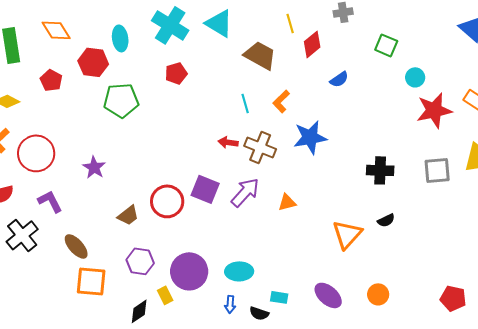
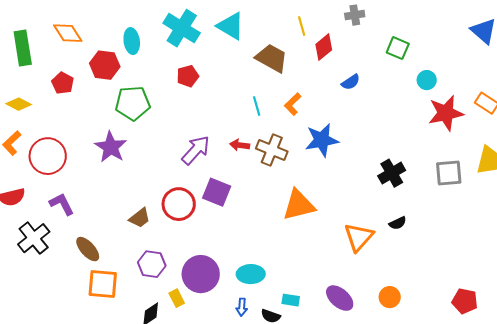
purple star: (94, 167) -> (111, 147), moved, size x1.4
black cross: (380, 170) -> (392, 173), turned -32
purple arrow: (245, 192) -> (196, 150), moved
orange triangle: (287, 202) -> (299, 205), size x1.8

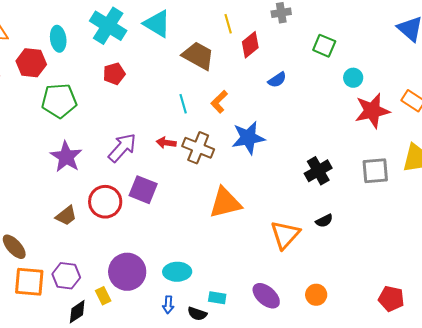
purple star: (111, 147) -> (66, 157), moved
purple hexagon: (152, 264) -> (66, 276), moved

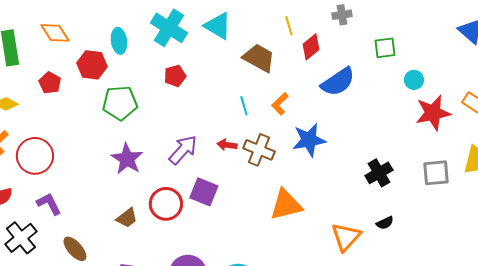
green square: (324, 46) -> (385, 48), turned -30
blue semicircle: (277, 80) -> (338, 82), size x1.8

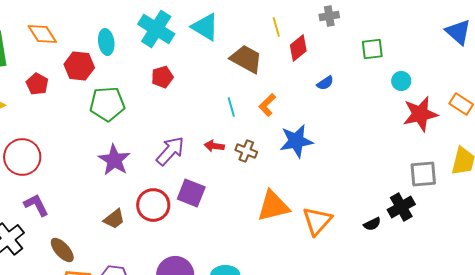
blue semicircle: (338, 82) -> (325, 83), size x0.5
brown cross: (259, 150) -> (246, 151), size x0.7
black cross: (379, 173) -> (401, 207), moved
orange triangle: (346, 237) -> (317, 221), moved

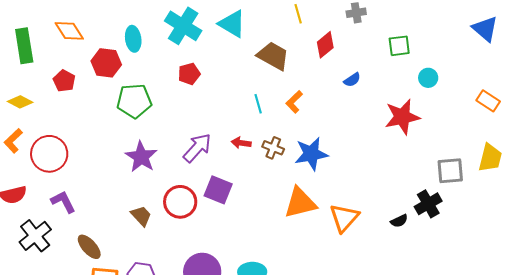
yellow line: (276, 27) -> (298, 14), moved
red star: (420, 114) -> (402, 117), moved
blue star: (296, 141) -> (311, 154), moved
brown trapezoid: (114, 219) -> (141, 216), turned -95

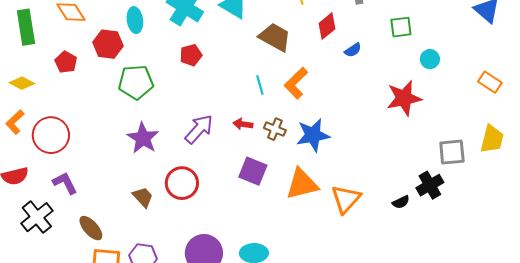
blue semicircle: (352, 80) -> (353, 50), moved
orange L-shape: (294, 102) -> (296, 83), size x1.4
purple square: (218, 190) -> (253, 171), moved

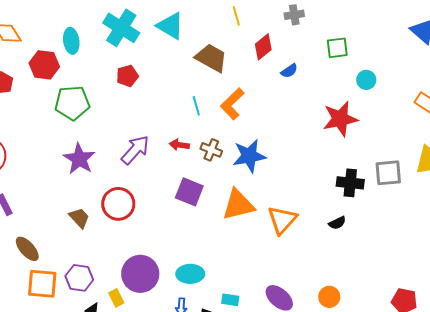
black cross: (430, 185) -> (350, 183), moved, turned 36

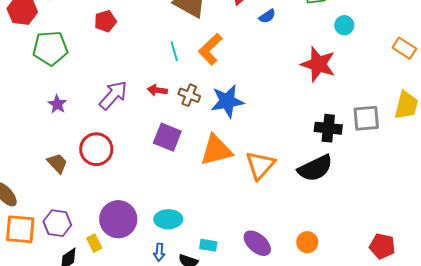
red star: (340, 119) -> (318, 64), turned 30
purple star: (79, 159) -> (57, 104), size x0.6
black semicircle: (337, 223) -> (315, 168), size x2.0

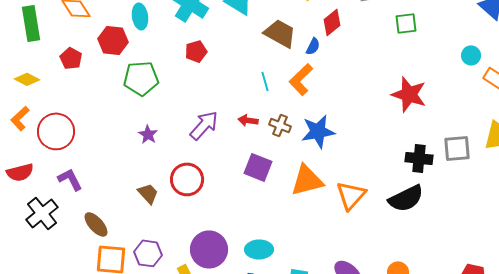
blue semicircle: (267, 16) -> (313, 46), moved, turned -30
cyan circle: (344, 25) -> (471, 55), moved

